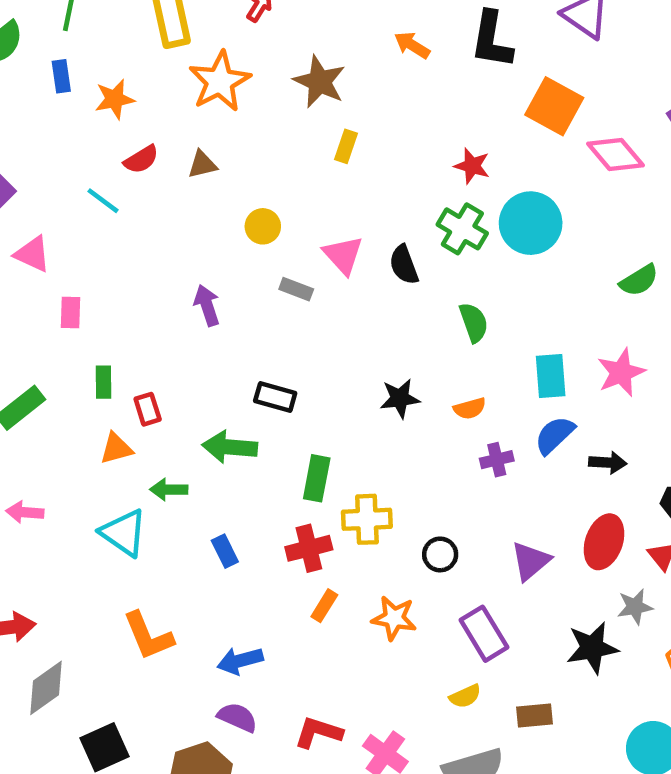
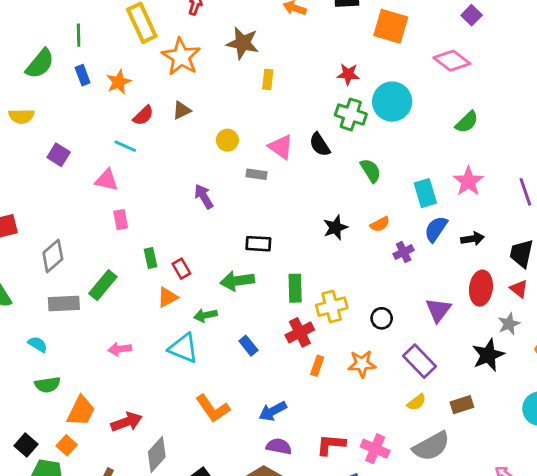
pink diamond: (615, 155) -> (452, 61), moved
pink triangle: (32, 254) -> (106, 180), moved

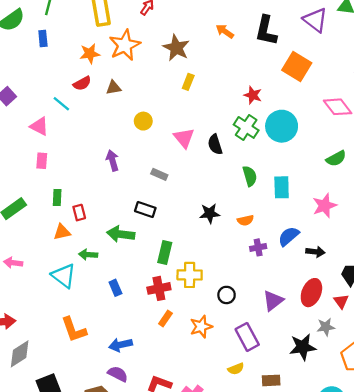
orange star: (119, 82) -> (90, 54), moved
gray rectangle: (257, 174) -> (159, 174), moved
cyan rectangle: (425, 193) -> (282, 187), moved
orange star: (362, 364) -> (201, 327), turned -30

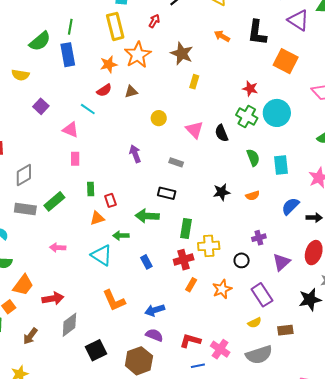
blue rectangle: (43, 38) -> (68, 55), size x1.6
purple cross: (258, 247) -> (259, 238), moved

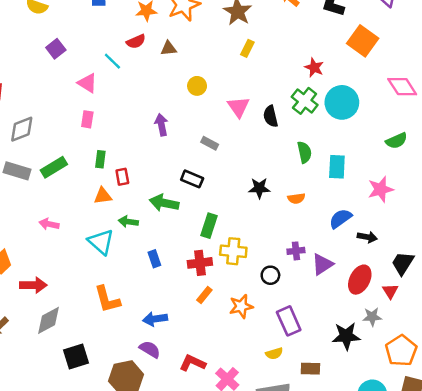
purple triangle: (281, 262) -> (322, 264), moved

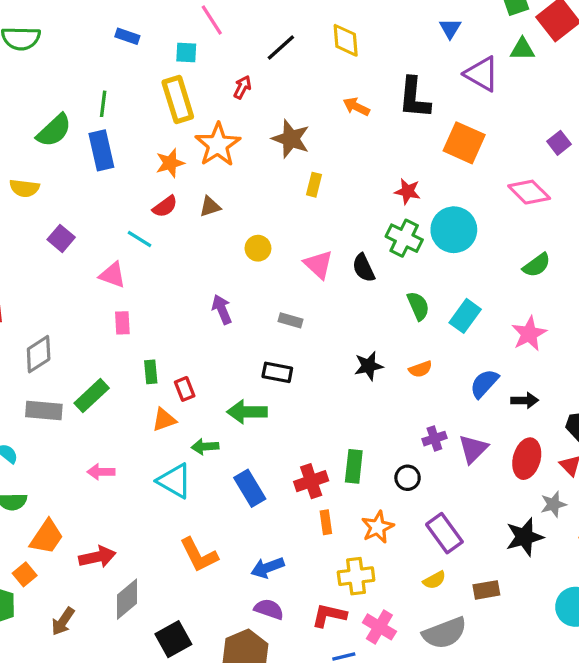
cyan rectangle: (337, 167) -> (465, 316), turned 45
green rectangle: (209, 226) -> (354, 466), moved
yellow cross: (233, 251) -> (356, 576), moved
blue rectangle: (154, 259) -> (250, 488), size x1.5
orange rectangle: (204, 295) -> (326, 522), turned -35

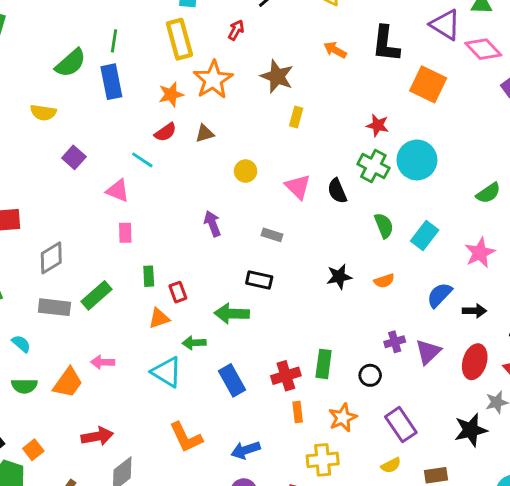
pink diamond: (529, 192) -> (483, 49), moved
orange trapezoid: (47, 537) -> (68, 383), moved

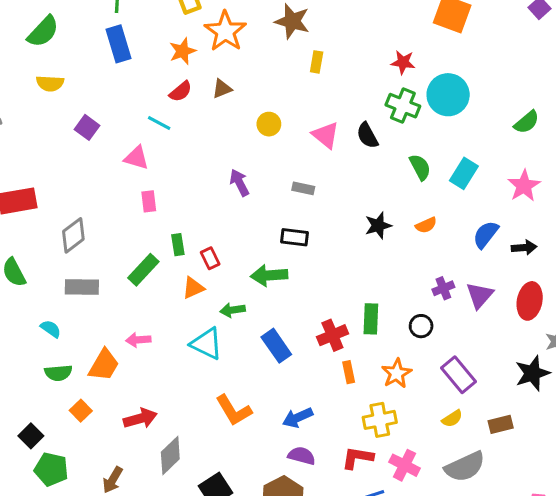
green semicircle: (71, 63) -> (43, 32), moved
green rectangle: (96, 295) -> (143, 270), moved
orange square: (33, 450) -> (81, 411), moved

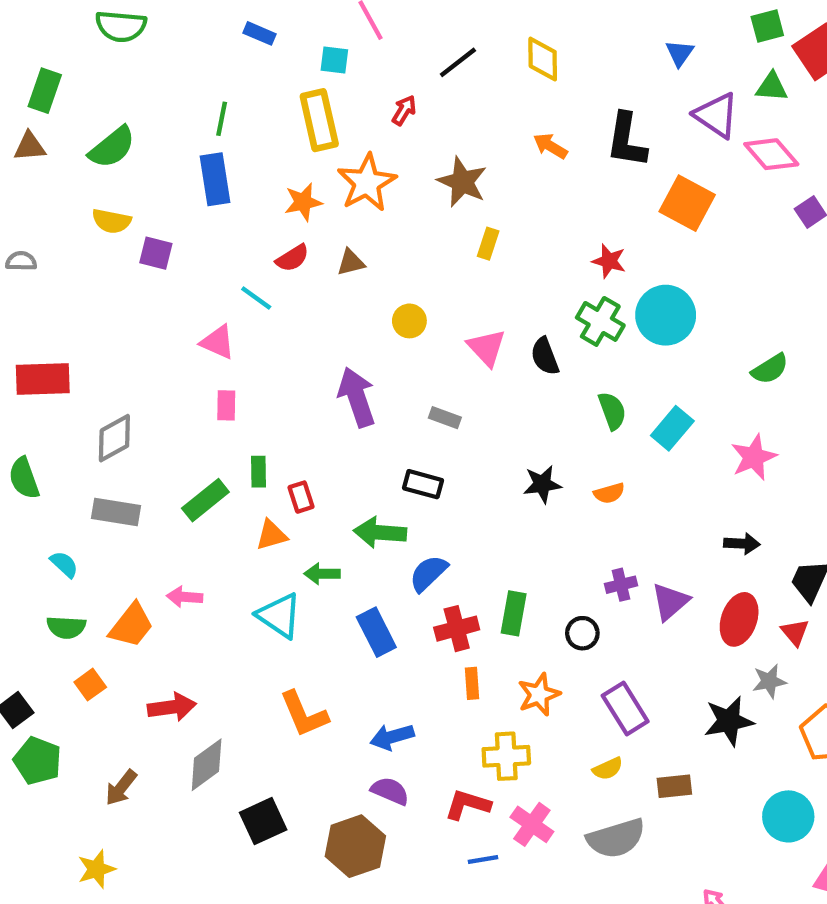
purple square: (87, 127) -> (156, 253), moved, turned -30
purple arrow: (239, 183) -> (357, 397), size x1.5
blue semicircle: (486, 234) -> (428, 573), moved

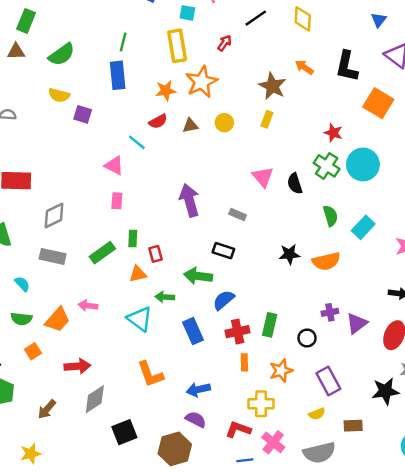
brown star: (462, 182) -> (272, 86), moved
yellow circle: (409, 321) -> (224, 123), moved
orange semicircle: (609, 493) -> (326, 261), size x1.6

